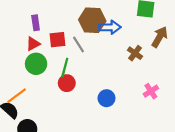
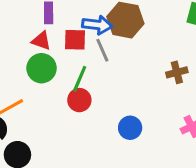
blue arrow: (110, 27) -> (97, 25), moved
red triangle: (33, 44) -> (41, 41), turned 40
brown cross: (135, 53) -> (177, 72), turned 32

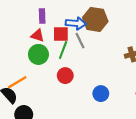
green line: (80, 79) -> (63, 50), moved

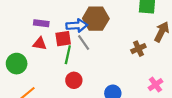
purple rectangle: (42, 16) -> (41, 23), turned -72
green circle: (38, 54) -> (17, 64), moved

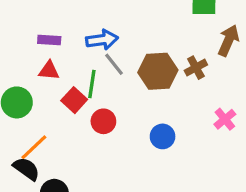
brown hexagon: (96, 19) -> (158, 71), moved
red square: (63, 39) -> (74, 100), moved, turned -35

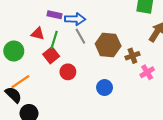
purple rectangle: (49, 40) -> (54, 15), moved
brown cross: (196, 68) -> (132, 56), moved
green line: (92, 84) -> (54, 40), moved
pink cross: (225, 119) -> (147, 72), moved

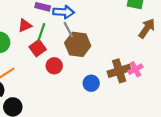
red triangle: (38, 34) -> (25, 25), turned -40
brown hexagon: (108, 45) -> (78, 44), moved
brown cross: (132, 56) -> (119, 71), moved, size x1.5

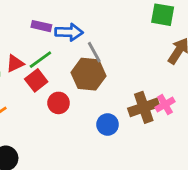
red triangle: (25, 25) -> (15, 64), moved
gray line: (68, 30) -> (94, 52), moved
green line: (41, 32) -> (40, 60), turned 36

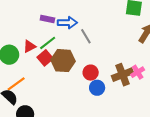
brown hexagon: (89, 74) -> (63, 61), moved
red circle: (59, 103) -> (91, 73), moved

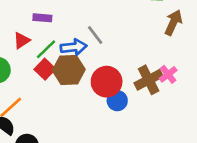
blue arrow: (67, 23) -> (74, 47), moved
red triangle: (29, 46) -> (22, 41), moved
red circle: (91, 73) -> (107, 82), size x1.5

